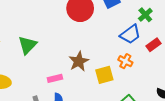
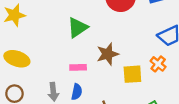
green triangle: (27, 45) -> (78, 28), moved

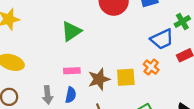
brown star: (108, 54) -> (99, 79), moved

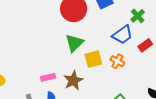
green triangle: (71, 31) -> (74, 43), moved
yellow square: (126, 77) -> (93, 59), moved

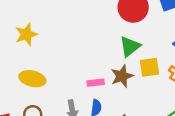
brown star: (73, 80) -> (122, 76), moved

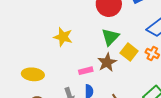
yellow star: (26, 34) -> (63, 37), moved, turned -30
yellow square: (150, 67) -> (129, 52), turned -36

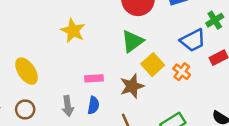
brown star: (107, 62) -> (132, 86), moved
yellow ellipse: (33, 74) -> (27, 71), turned 40

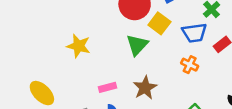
blue trapezoid: (193, 40) -> (194, 33), turned 30
yellow square: (153, 65) -> (159, 23), moved

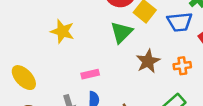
orange cross: (190, 65) -> (182, 66), moved, turned -35
brown star: (145, 88) -> (148, 61), moved

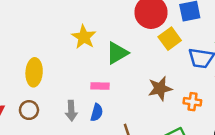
green triangle: (121, 32) -> (117, 53), moved
yellow ellipse: (24, 78) -> (34, 72), turned 32

